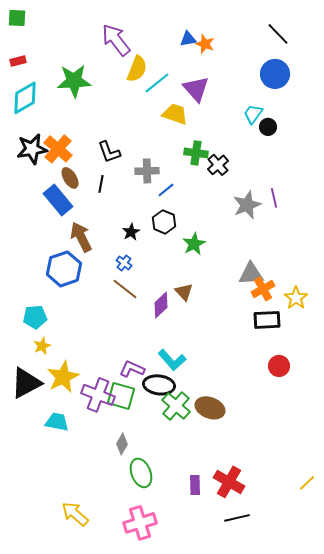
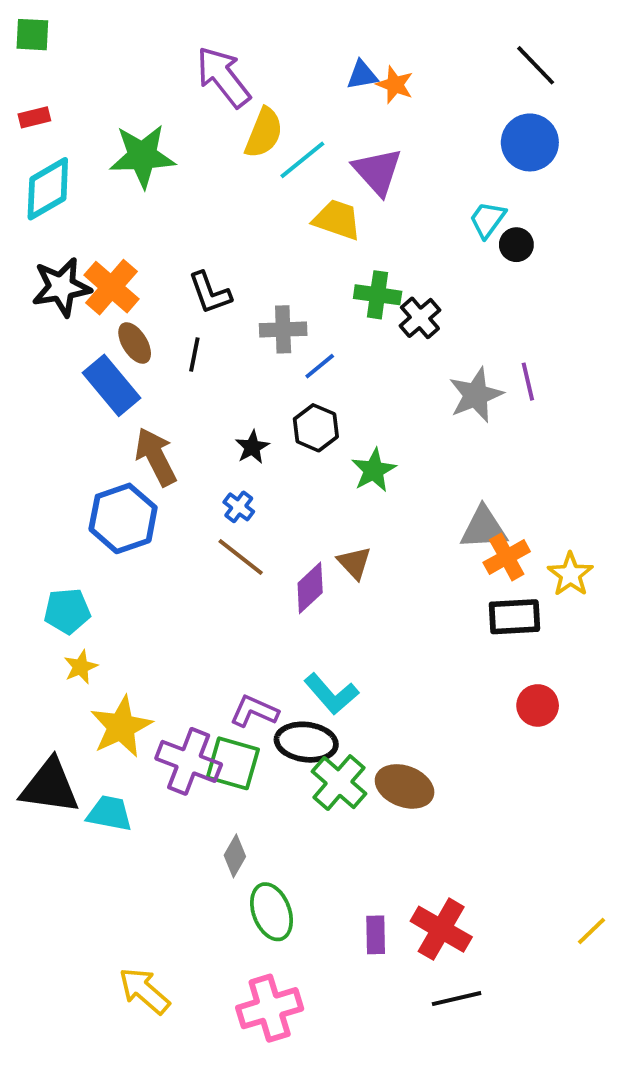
black triangle: (26, 383) -> (50, 786), moved, turned 36

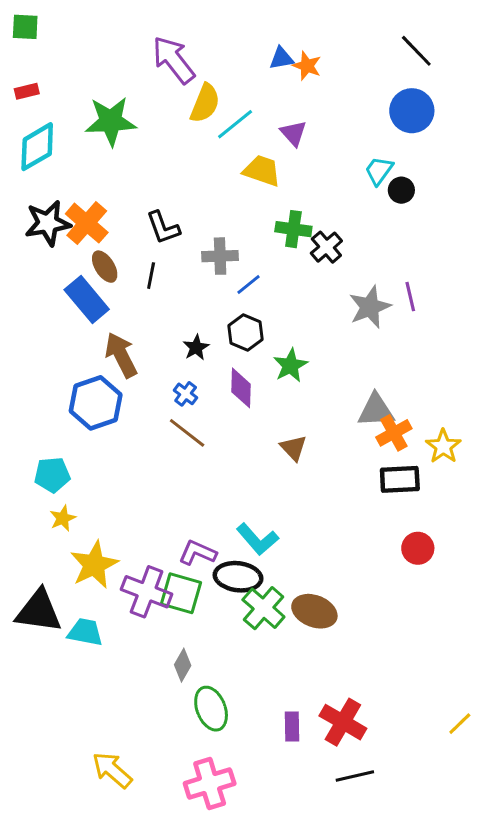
purple triangle: (378, 171) -> (293, 133), size x0.7
brown triangle: (354, 563) -> (293, 448), moved
purple diamond: (310, 588) -> (241, 388), moved, turned -45

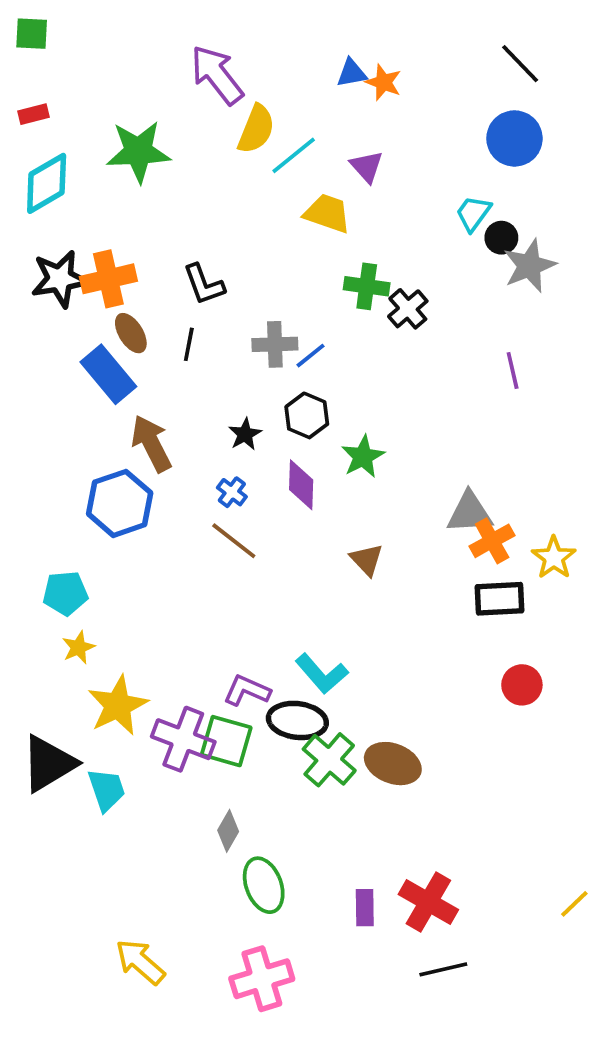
orange cross: (87, 223) -> (108, 279), turned 36
gray cross: (220, 256) -> (275, 344), moved
gray star: (370, 307) -> (529, 266), moved
black triangle: (39, 611) -> (48, 764), turned -39
cyan trapezoid: (85, 632) -> (107, 790), turned 60

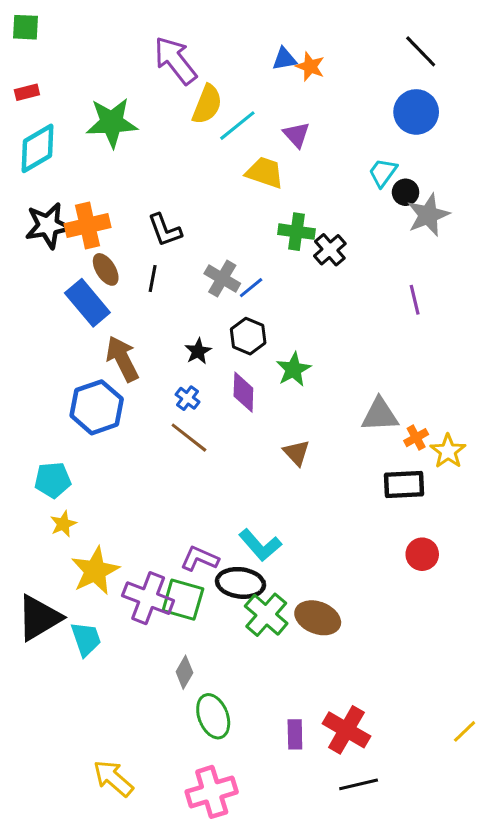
gray cross: (275, 344) -> (222, 279), turned 32
orange cross: (492, 541) -> (416, 438), moved, size x0.7

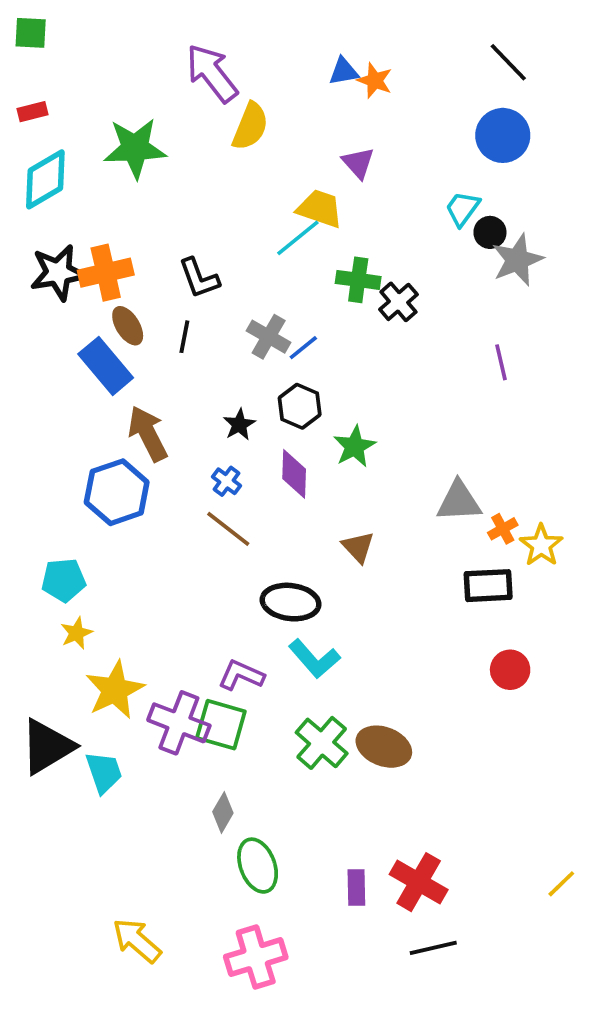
cyan line: (237, 126) -> (298, 238), moved
black ellipse: (240, 583) -> (291, 602), moved

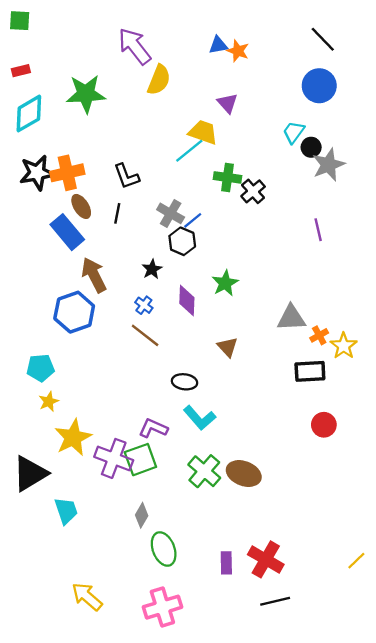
black hexagon: (300, 406) -> (182, 241), moved
black ellipse: (291, 602) -> (185, 382), size x0.7
green square: (221, 725) -> (140, 460), turned -36
cyan trapezoid: (104, 772) -> (66, 511), moved

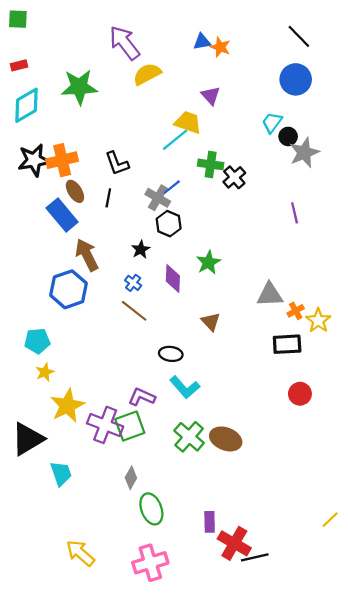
yellow semicircle: (159, 80) -> (147, 74), turned -140
blue line: (193, 220) -> (172, 187), moved
red cross: (266, 559) -> (234, 543), moved

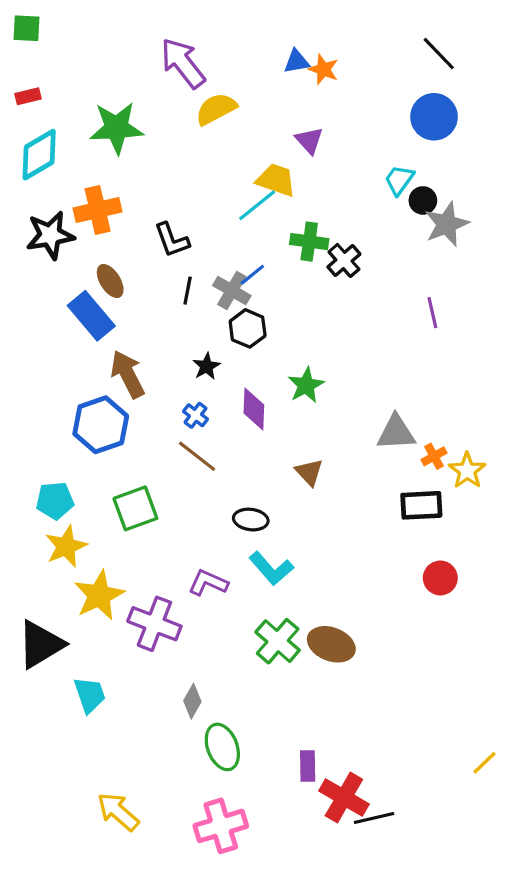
orange cross: (62, 160) -> (98, 210), moved
black line: (108, 198) -> (188, 291), moved
yellow star: (45, 372) -> (66, 546), size x1.5
green square: (130, 426) -> (135, 508), moved

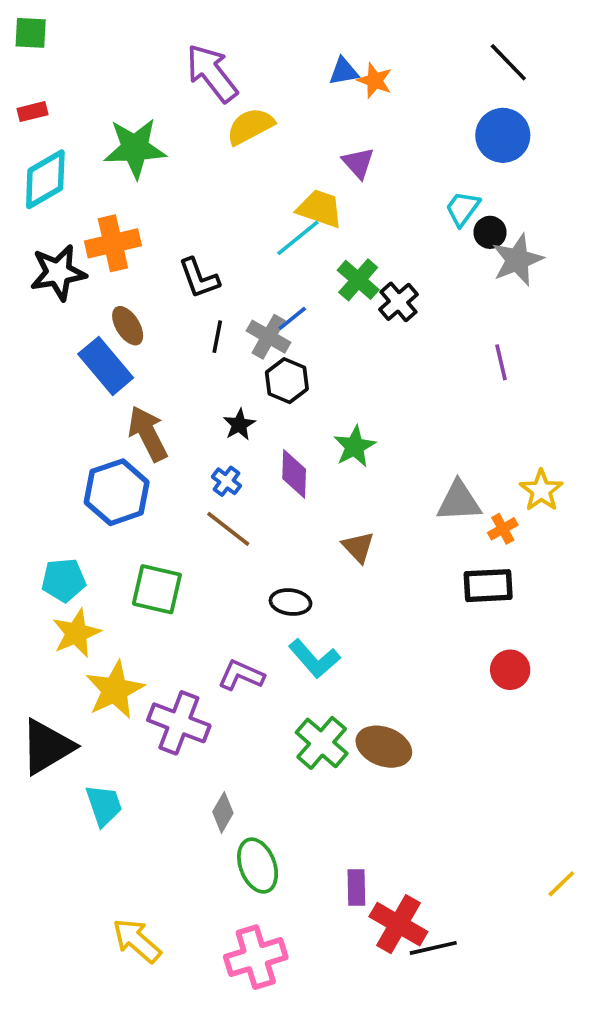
green cross: (309, 242) -> (358, 280), turned 33
yellow star: (467, 471) -> (541, 490), moved
green square: (135, 508) -> (157, 589), turned 33

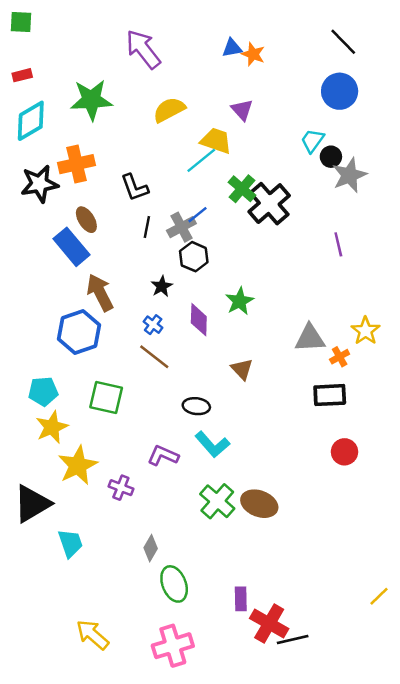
yellow semicircle: (250, 126) -> (169, 110), moved
black cross: (398, 302) -> (269, 204), size x1.6
gray cross: (269, 337) -> (181, 227), turned 32
purple cross: (179, 723) -> (121, 488), size x0.6

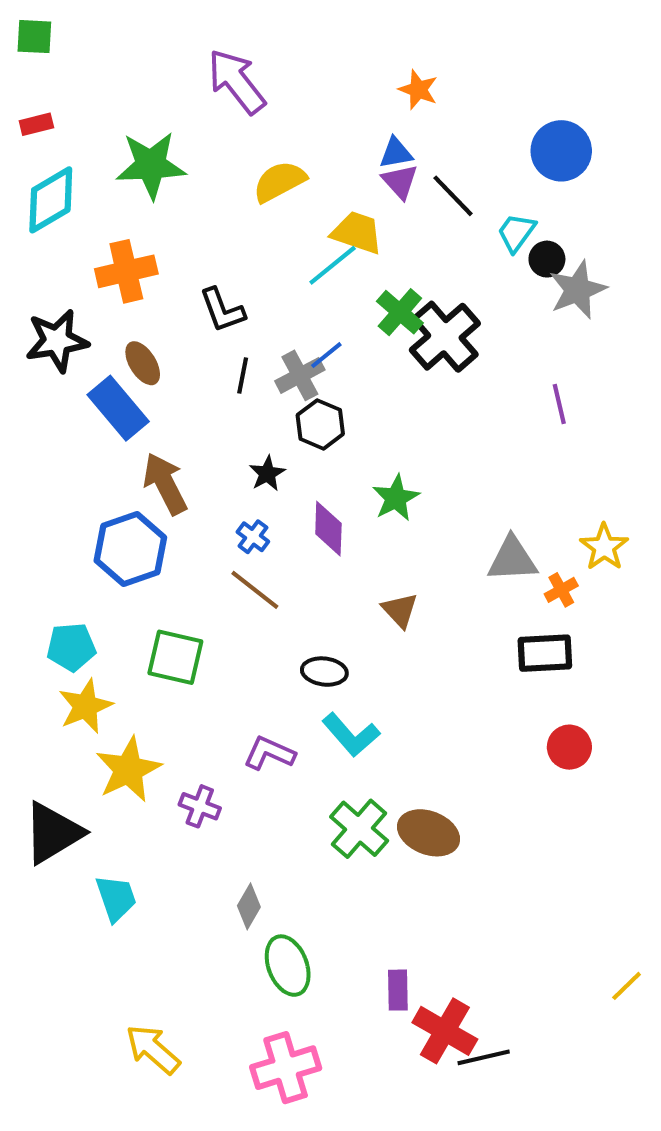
black line: (343, 42) -> (453, 196), moved
blue triangle: (232, 48) -> (396, 153), moved
black star: (39, 184) -> (57, 341), moved

